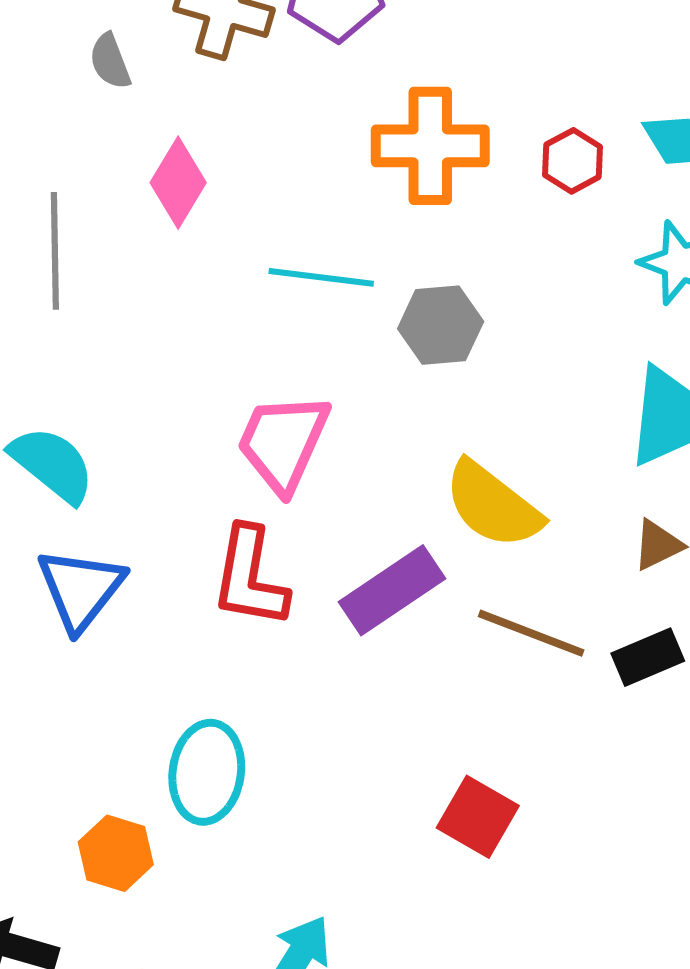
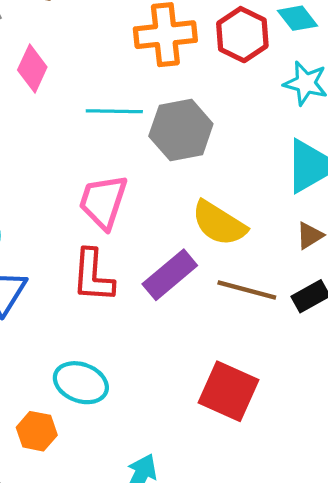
red hexagon: (573, 161) -> (242, 35), size x1.6
gray hexagon: (441, 325) -> (181, 130), size x1.4
cyan ellipse: (207, 772) -> (81, 383), turned -72
red square: (478, 817) -> (228, 391), size x1.4

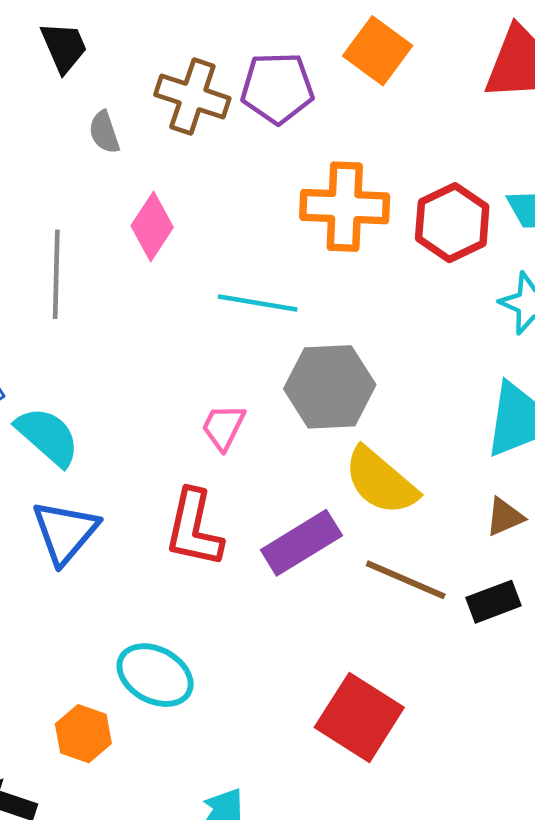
gray hexagon: (181, 130) -> (330, 387), moved
pink trapezoid: (103, 202) -> (223, 427), size x0.6

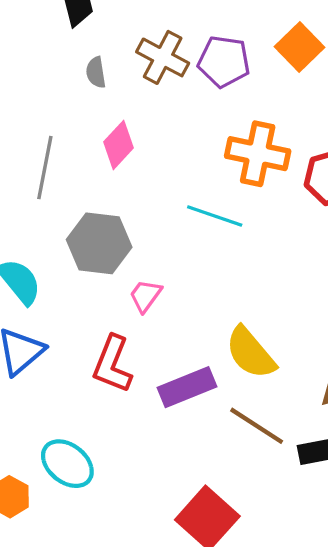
cyan line: (258, 303) -> (215, 216), moved
gray hexagon: (330, 387) -> (99, 243), moved

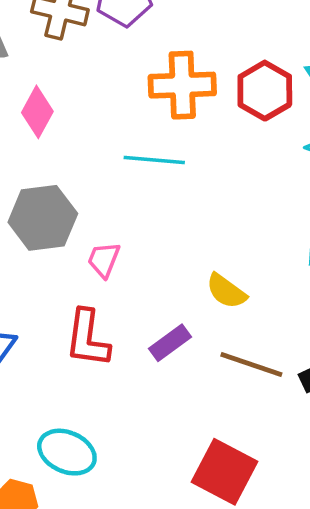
yellow semicircle: (251, 353) -> (226, 291), size x0.7
purple rectangle: (187, 387) -> (170, 343), size x0.7

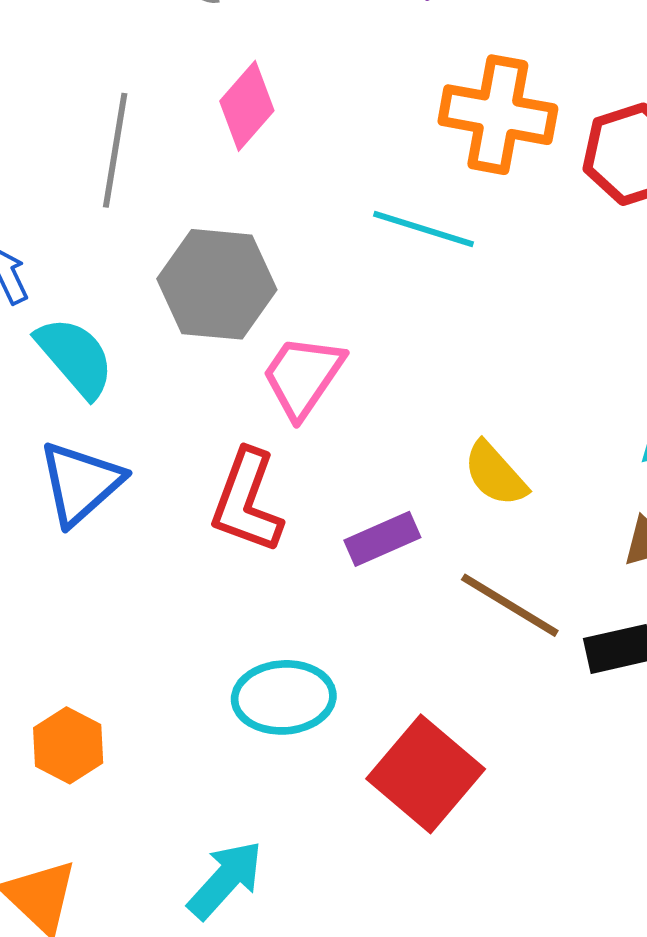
pink trapezoid: (104, 260) -> (303, 376), size x1.4
cyan ellipse: (67, 452) -> (284, 697), moved, turned -40

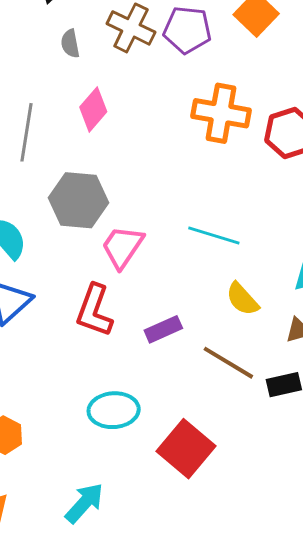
cyan line: (424, 229) -> (214, 235), moved
yellow semicircle: (495, 474) -> (242, 299), moved

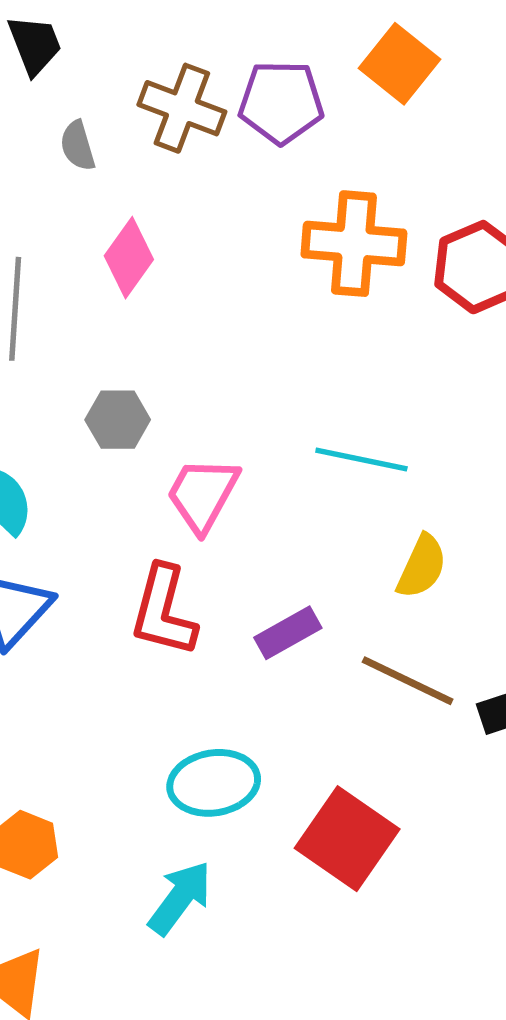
gray hexagon: (78, 200) -> (118, 420), size x0.6
yellow semicircle: (242, 299) -> (422, 567), turned -108
cyan arrow: (84, 503) -> (180, 898), moved

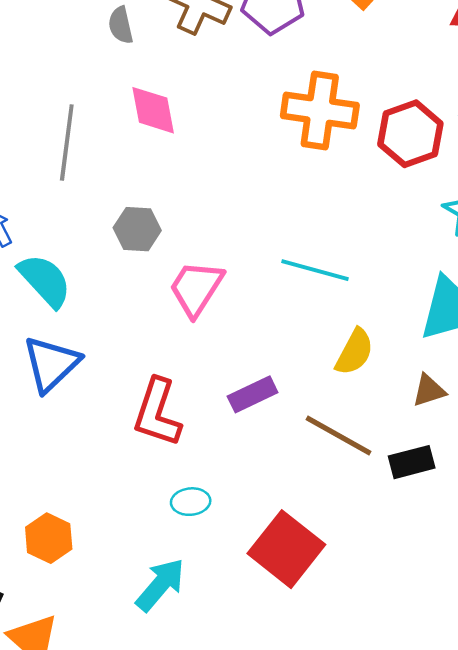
pink diamond: (129, 258) -> (153, 110), turned -50
red L-shape: (163, 611) -> (157, 413), moved
cyan ellipse: (214, 783) -> (191, 502), size x0.6

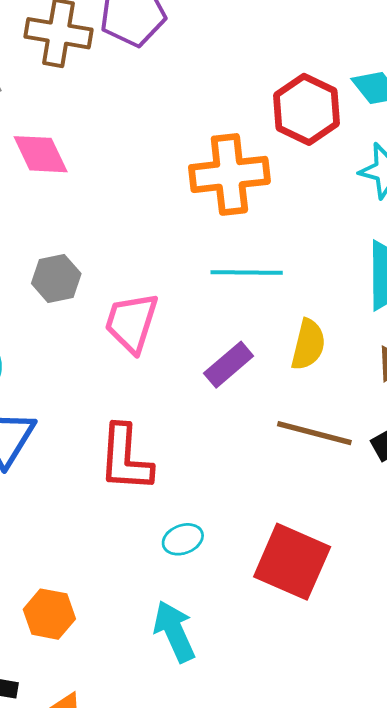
orange cross: (320, 110) -> (229, 174), moved
purple rectangle: (253, 394) -> (229, 365), moved
cyan arrow: (160, 585) -> (174, 631), turned -50

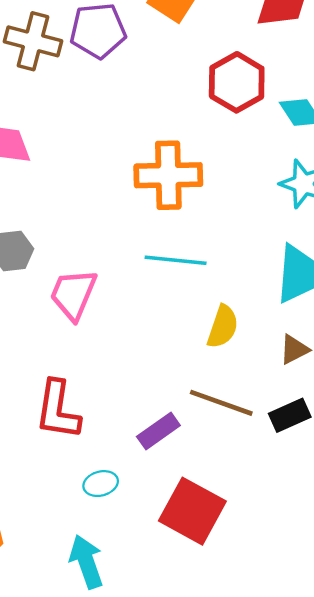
red hexagon: (307, 109) -> (237, 82), moved
purple rectangle: (229, 365) -> (158, 431), moved

